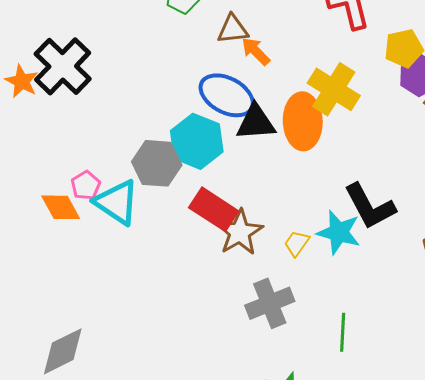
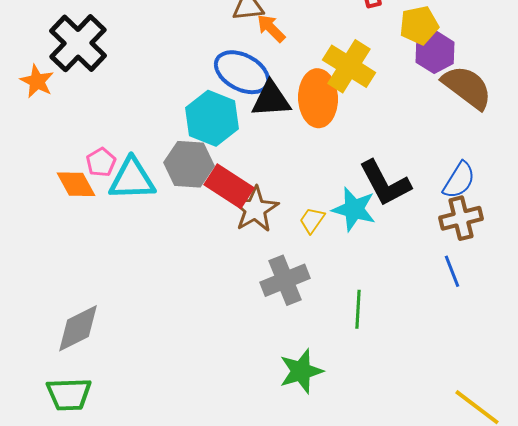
orange star: (22, 81) -> (37, 81), moved
gray hexagon: (157, 163) -> (189, 164), moved
cyan triangle: (117, 202) -> (132, 179), turned -36

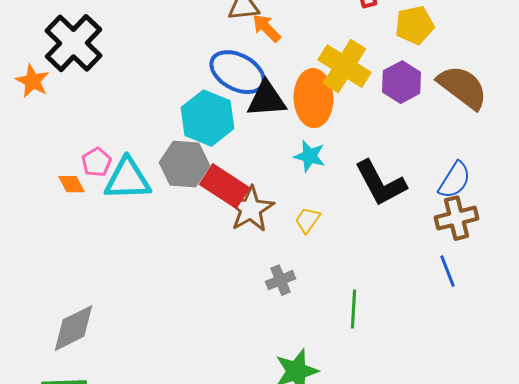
purple hexagon: (435, 52) -> (401, 82), moved
orange diamond: (76, 184) -> (71, 184), size x0.7
cyan star: (354, 209) -> (309, 156), moved, size x0.7
gray cross: (285, 280) -> (280, 280), size x0.6

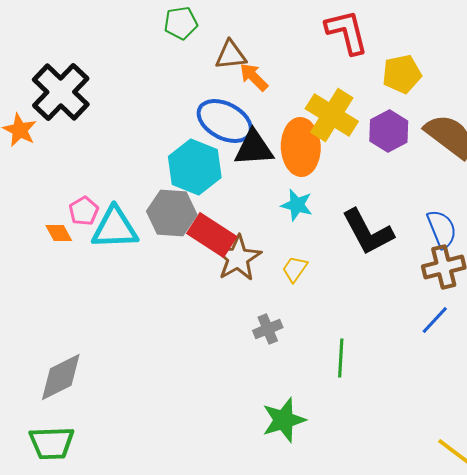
blue semicircle: (454, 180) -> (442, 229), turned -54
blue line: (447, 271) -> (435, 320), turned 64

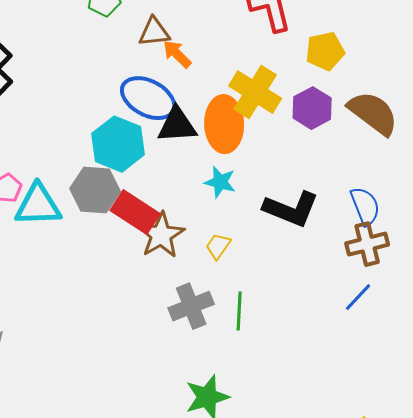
black L-shape: (368, 232) -> (291, 209), turned -40
gray cross: (268, 329) -> (191, 306), size x1.5
green line: (341, 358) -> (239, 311), moved

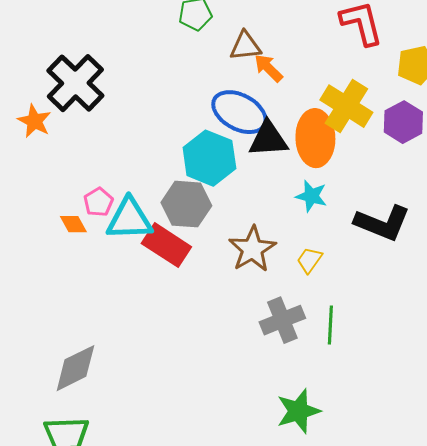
red rectangle: (135, 212) -> (166, 245), moved

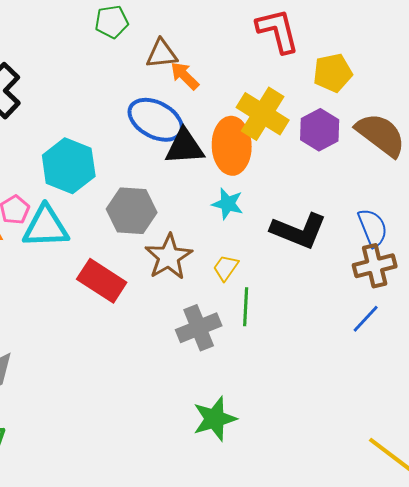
cyan hexagon: (209, 158) -> (69, 166), moved
gray hexagon: (186, 204) -> (132, 211), moved
red rectangle: (166, 245) -> (102, 281), moved
green line: (330, 325) -> (246, 307), moved

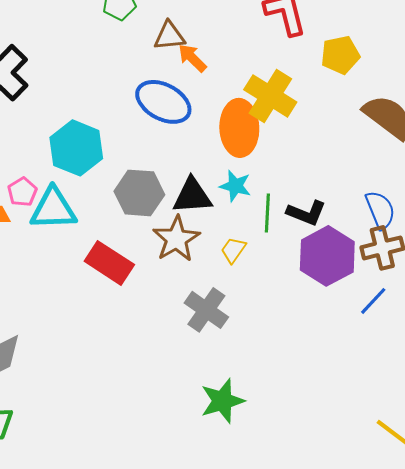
purple hexagon: (320, 130) -> (327, 256), moved, size x1.4
black triangle: (185, 147) -> (192, 196), moved
black L-shape: (299, 231) -> (306, 213), size x0.7
green line: (246, 307) -> (267, 213), moved
gray cross: (199, 328) -> (206, 310), turned -33

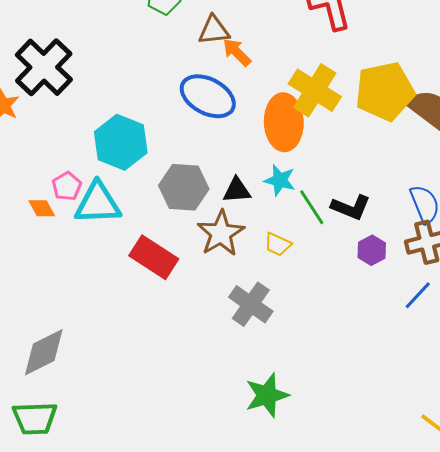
yellow pentagon: (340, 55) -> (385, 91), moved, size x1.5
black triangle: (192, 196) -> (237, 190), size x0.7
green line: (267, 213) -> (312, 207), turned -36
yellow trapezoid: (233, 250) -> (278, 244), turned -100
purple hexagon: (327, 256) -> (372, 250), size x0.5

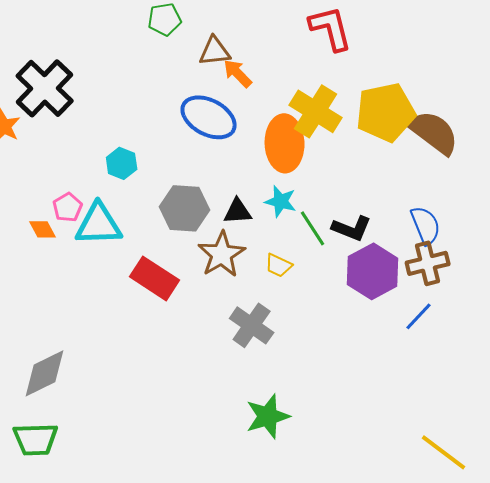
cyan hexagon: (121, 142) -> (122, 163), size x0.6
purple hexagon: (372, 250) -> (373, 271), size x1.8

